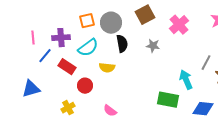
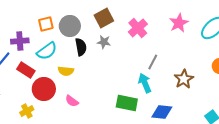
gray star: (153, 46) -> (104, 42), moved
gray line: (206, 63) -> (153, 62), moved
red circle: (85, 86) -> (44, 89), size x1.5
pink semicircle: (110, 111) -> (72, 101), moved

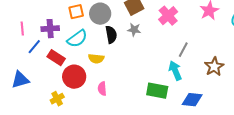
pink semicircle: (72, 101) -> (102, 89), turned 48

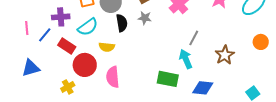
pink line: (22, 29) -> (27, 28), moved
pink semicircle: (102, 89) -> (113, 77), size x1.5

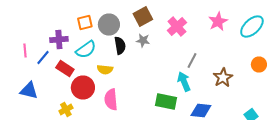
blue triangle: (31, 68) -> (29, 90), turned 30

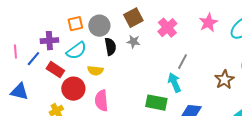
brown star: (223, 78) -> (224, 80), moved

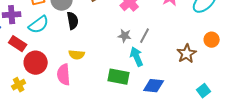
gray star: (133, 42) -> (125, 36), moved
yellow semicircle: (95, 71) -> (77, 55), moved

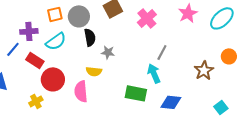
gray star: (125, 36) -> (108, 52), moved

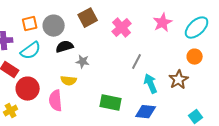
black semicircle: (90, 37) -> (65, 47), turned -96
orange circle: (229, 56) -> (195, 57), moved
cyan arrow: (154, 73) -> (151, 84), moved

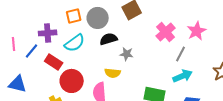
pink star: (163, 23) -> (197, 31), moved
pink cross: (122, 28) -> (166, 32), moved
cyan arrow: (151, 84) -> (183, 76), moved, turned 90

